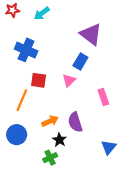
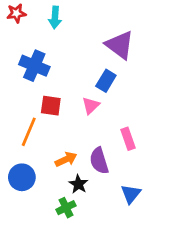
cyan arrow: (42, 13) -> (55, 17), turned -49
pink rectangle: (103, 97) -> (128, 139), moved
blue triangle: (109, 147) -> (131, 194), moved

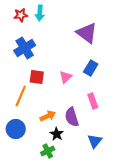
red star: (16, 13) -> (21, 15), moved
blue cross: (34, 66) -> (25, 48), turned 35
blue rectangle: (106, 81) -> (91, 68), moved

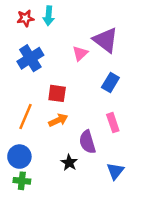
red square: (37, 77) -> (57, 93), moved
pink triangle: (66, 77) -> (80, 53), moved
orange arrow: (48, 116) -> (58, 120), moved
green cross: (48, 151) -> (22, 181), moved, turned 32

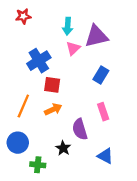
cyan arrow: (49, 16) -> (68, 26), moved
purple triangle: (106, 40) -> (96, 36), turned -50
blue cross: (30, 58) -> (39, 61), moved
blue triangle: (115, 171) -> (105, 156), turned -42
green cross: (22, 181) -> (38, 165), moved

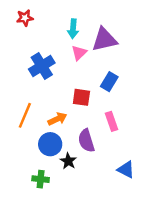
red square: (52, 85) -> (81, 97), moved
blue circle: (18, 143) -> (50, 144), moved
blue triangle: (105, 156) -> (126, 169), moved

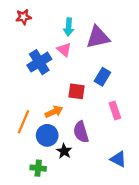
pink triangle: (79, 53) -> (64, 50), moved, turned -35
orange line: (25, 115) -> (23, 122), moved
pink rectangle: (112, 121) -> (115, 111), moved

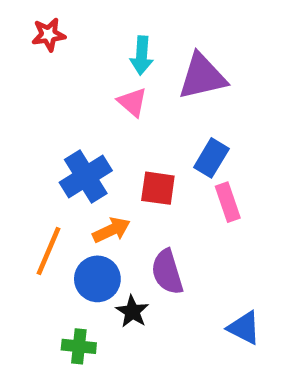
blue cross: (39, 62) -> (86, 177), moved
pink rectangle: (115, 111) -> (228, 202), moved

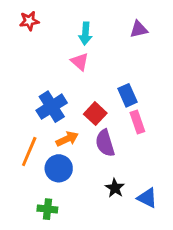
purple triangle: (202, 76) -> (139, 29), moved, size x0.6
blue rectangle: (211, 158) -> (128, 95), turned -55
red square: (158, 188) -> (95, 114), turned 35
purple semicircle: (167, 272) -> (105, 143), moved
black star: (132, 311) -> (115, 188), moved

